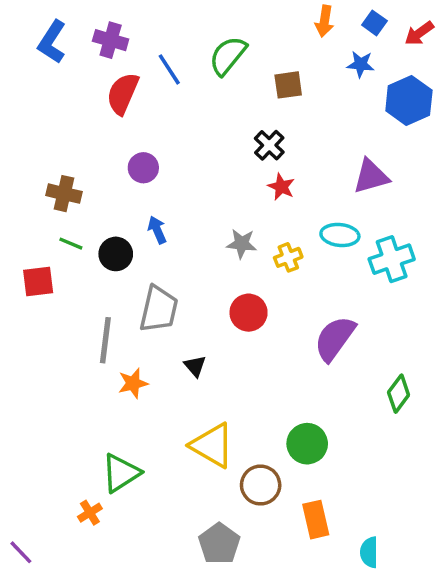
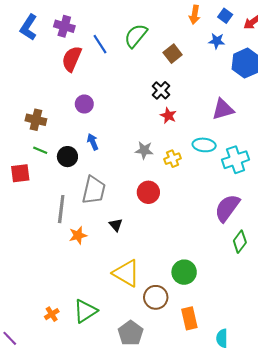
brown square: (288, 85) -> (173, 54), turned -30
purple semicircle: (335, 338) -> (227, 208), moved
green triangle: (121, 473) -> (85, 311), moved

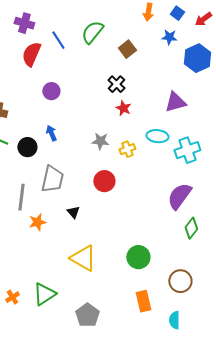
purple circle: (84, 104) -> (51, 91), moved
brown circle: (156, 297) -> (180, 281), moved

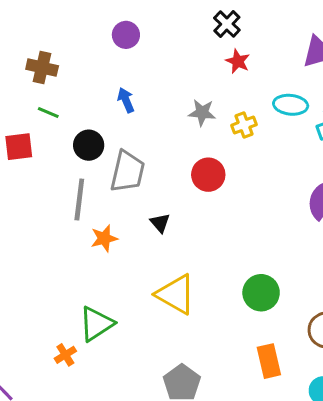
black circle: (27, 147) -> (89, 145), moved
green triangle: (44, 294) -> (96, 324), moved

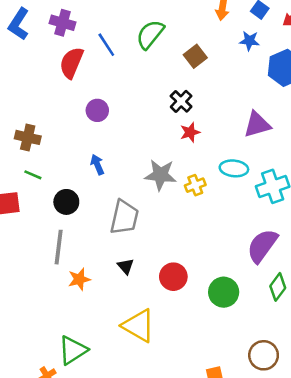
red star: (238, 61) -> (190, 132), turned 30
gray star: (202, 113) -> (160, 175), size x1.4
gray trapezoid: (127, 172) -> (124, 217), moved
red circle: (208, 175) -> (173, 277), moved
green circle: (261, 293) -> (224, 292), moved

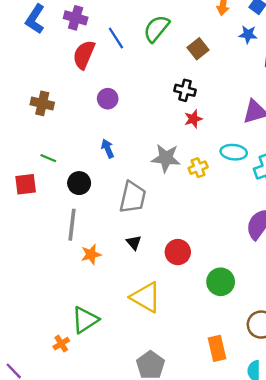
black cross: (181, 101) -> (185, 90), turned -30
brown cross: (28, 137) -> (42, 103), moved
green circle: (224, 292) -> (221, 282), moved

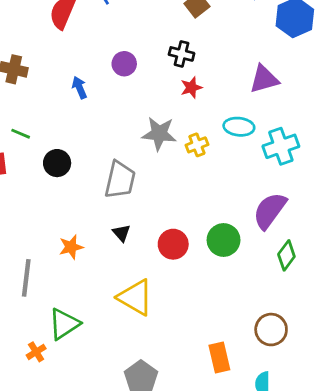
purple circle: (108, 99) -> (124, 64), moved
blue arrow: (108, 149) -> (79, 88), moved
gray line: (72, 225) -> (26, 278), moved
green circle: (221, 282) -> (224, 240), moved

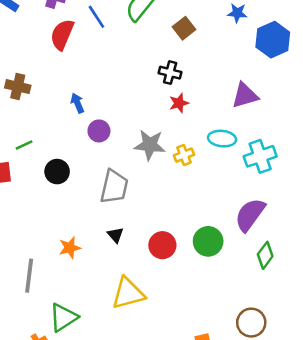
purple circle: (124, 64) -> (99, 131), moved
green line: (21, 134) -> (24, 145), turned -48
yellow triangle: (135, 297) -> (128, 293), turned -45

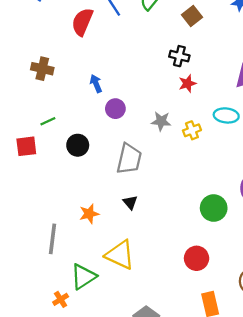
gray star: (150, 145) -> (161, 121), size x0.7
red circle: (162, 245) -> (197, 258), moved
yellow triangle: (128, 293) -> (120, 255), moved, turned 40

